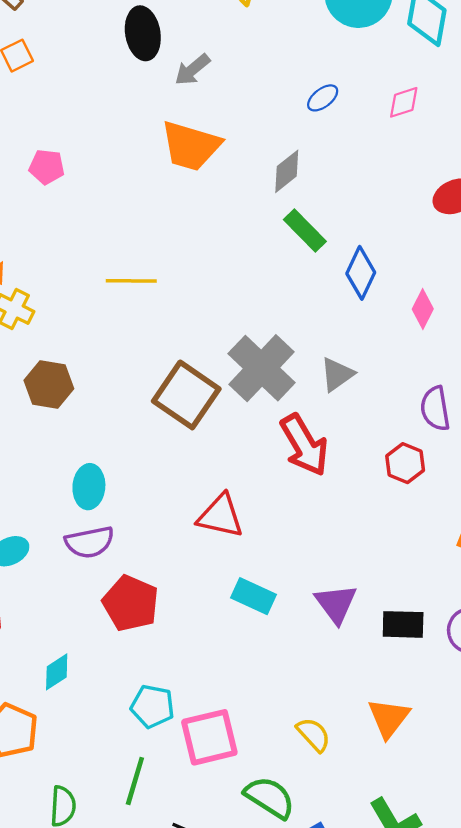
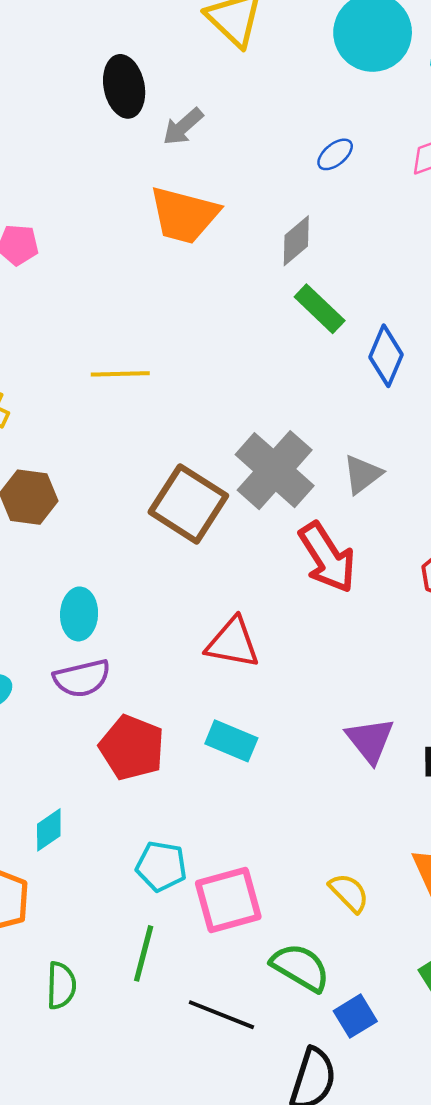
cyan rectangle: (253, 596) -> (231, 741), moved

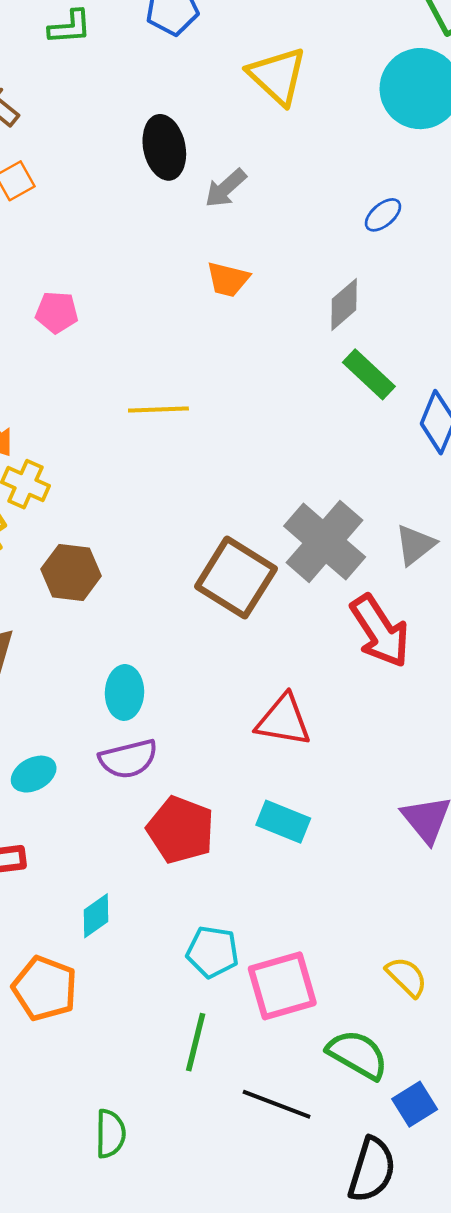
orange trapezoid: (184, 215) -> (228, 279), size x0.6
yellow line: (120, 374) -> (158, 409), moved
green semicircle: (61, 985) -> (110, 1134), moved

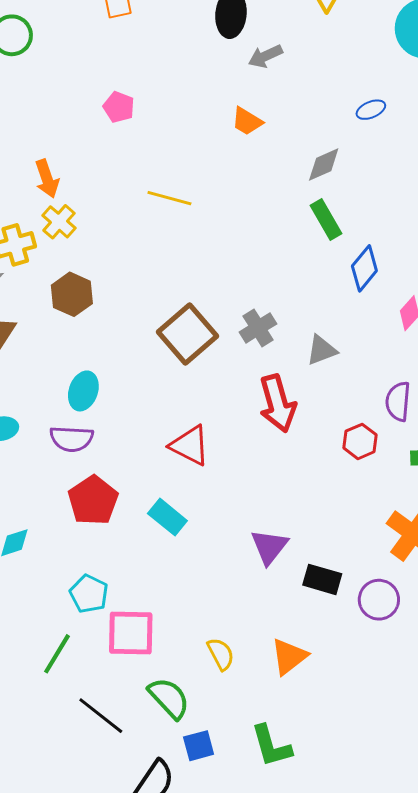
gray cross: (325, 541) -> (258, 328), size x0.6

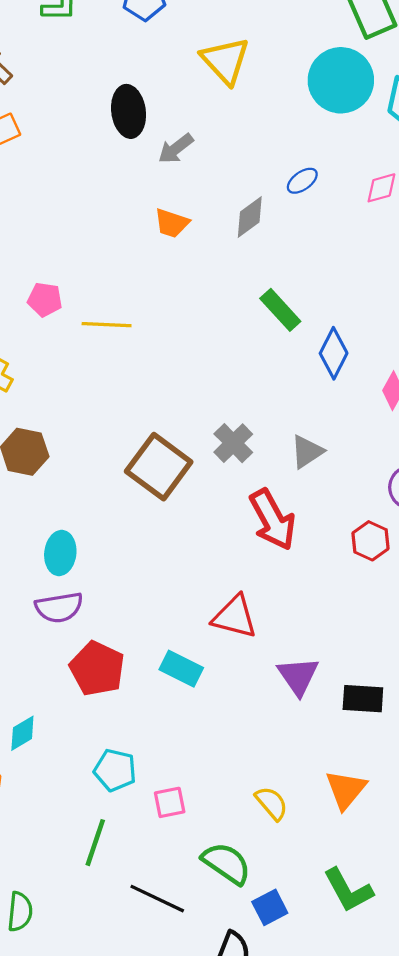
pink pentagon: (119, 107) -> (45, 300), moved
gray diamond: (324, 165) -> (250, 217), moved
red triangle: (190, 445) -> (235, 617), moved
pink square: (131, 633) -> (170, 802), size x0.6

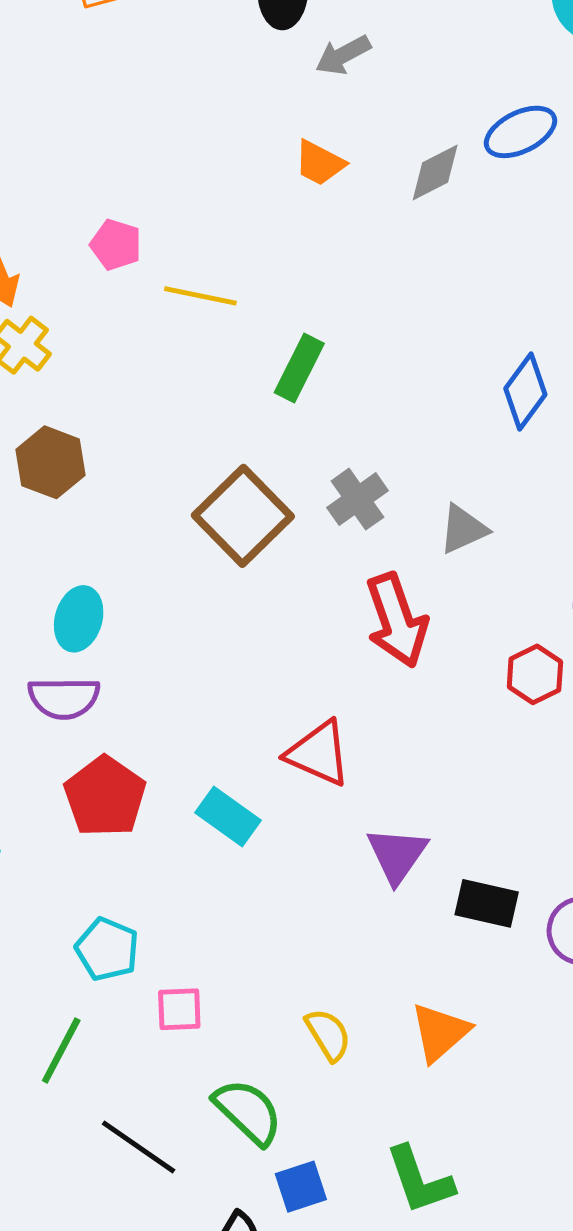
blue ellipse: (302, 181) -> (520, 132), size x1.5
green rectangle: (280, 310) -> (299, 368), moved, turned 60

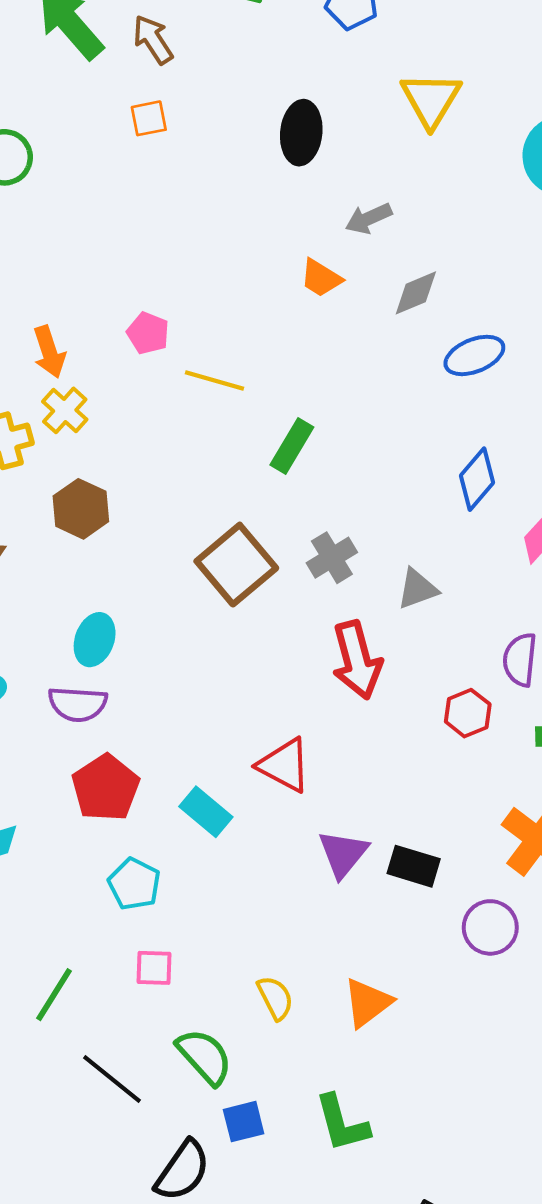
gray arrow: (343, 55) -> (369, 218), moved
blue ellipse: (520, 132) -> (474, 355), moved
black rectangle: (487, 903) -> (414, 866), moved
cyan pentagon: (107, 949) -> (134, 884), moved

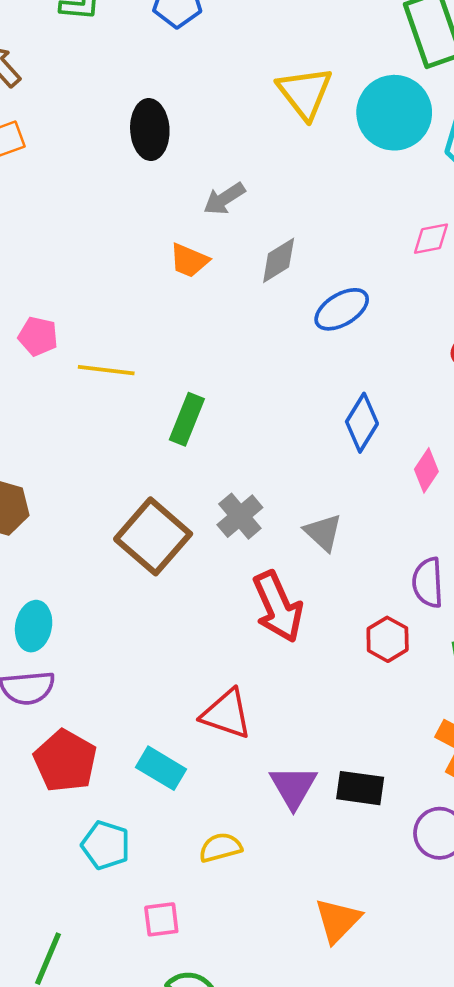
yellow triangle: (431, 100) -> (305, 93), moved
gray triangle: (417, 589) -> (323, 532), turned -48
pink square: (154, 968) -> (161, 919), moved
yellow semicircle: (275, 998) -> (220, 847), moved, turned -69

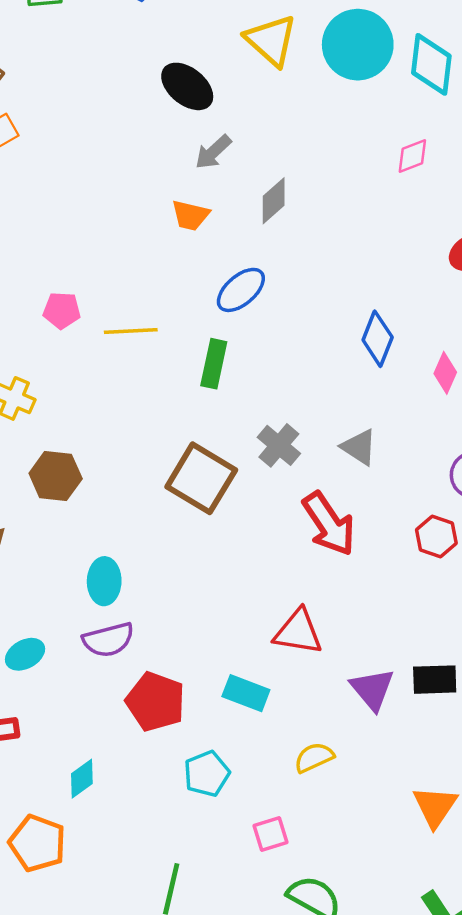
black ellipse: (150, 130) -> (187, 86), moved, turned -38
blue ellipse: (342, 309) -> (241, 290), moved
cyan pentagon: (106, 845) -> (207, 774), turned -30

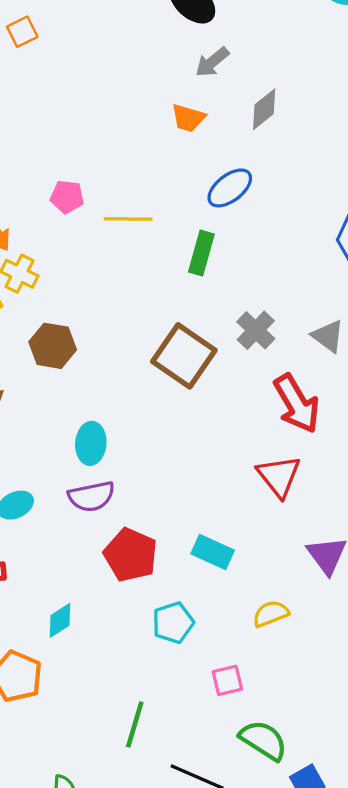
red triangle: (298, 632) -> (279, 476), moved, turned 39

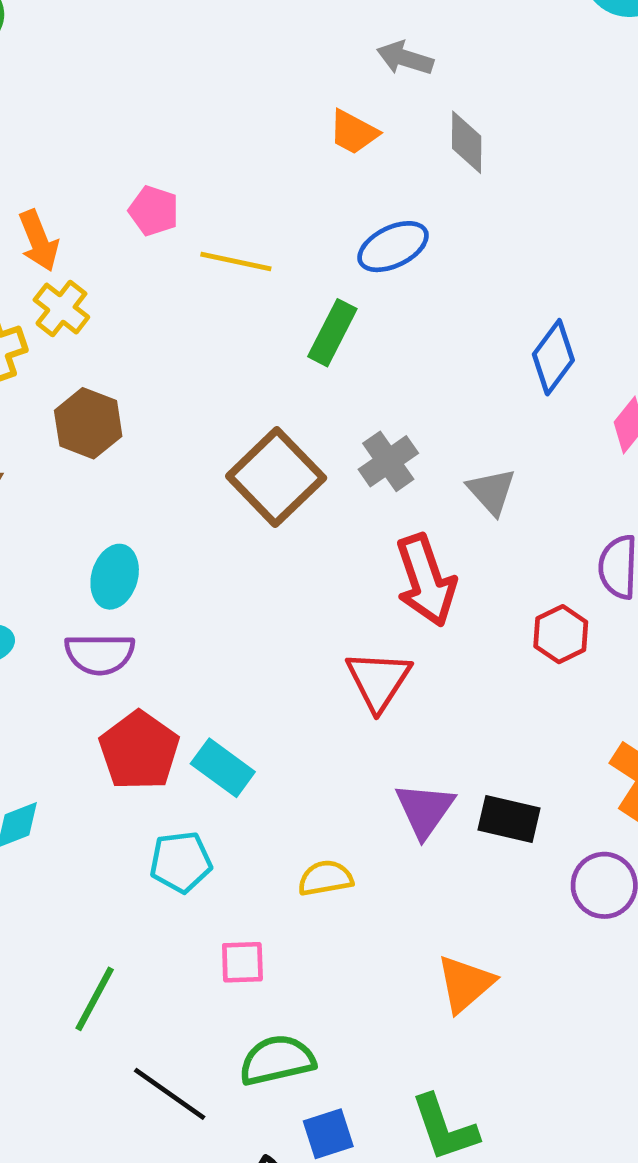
gray arrow: (212, 62) -> (405, 58), turned 45
gray diamond: (264, 109) -> (467, 142), turned -63
cyan rectangle: (213, 552) -> (223, 768), moved
green semicircle: (263, 740) -> (277, 1060), turned -57

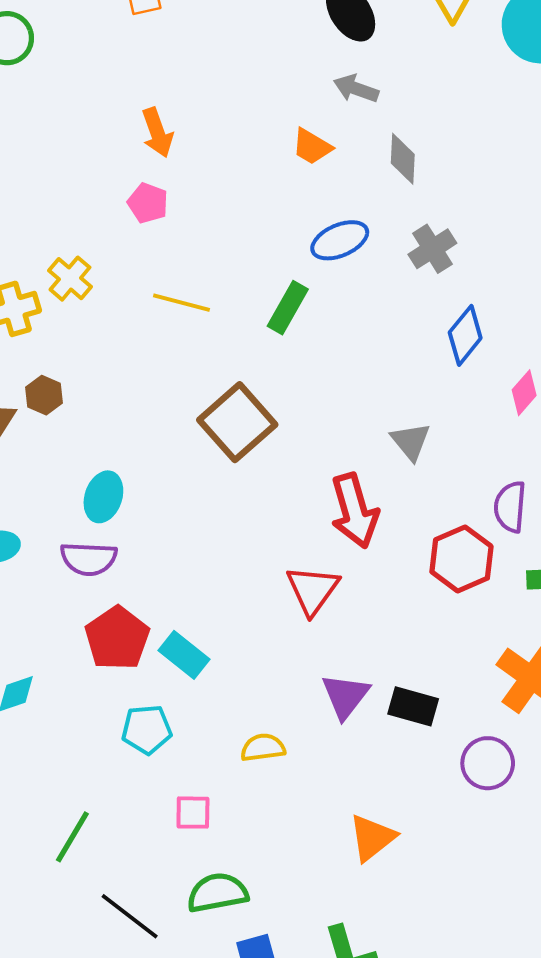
orange arrow: (39, 241) -> (157, 133), moved
yellow line: (236, 261) -> (181, 303), moved
brown hexagon: (88, 423) -> (44, 395), moved, size x0.7
gray cross: (388, 461) -> (432, 249), moved
red hexagon: (561, 634) -> (461, 559), size x1.4

